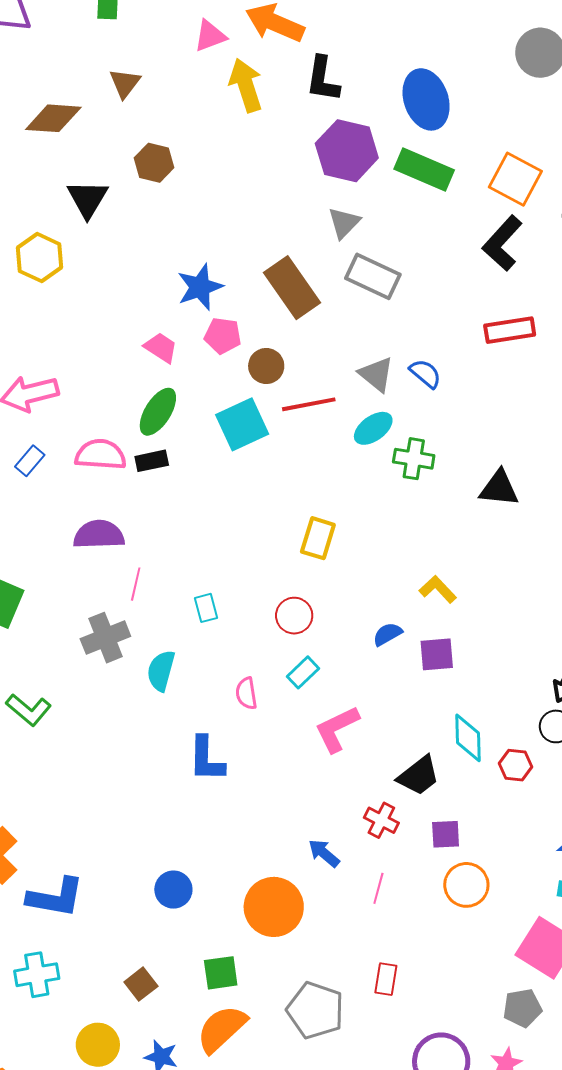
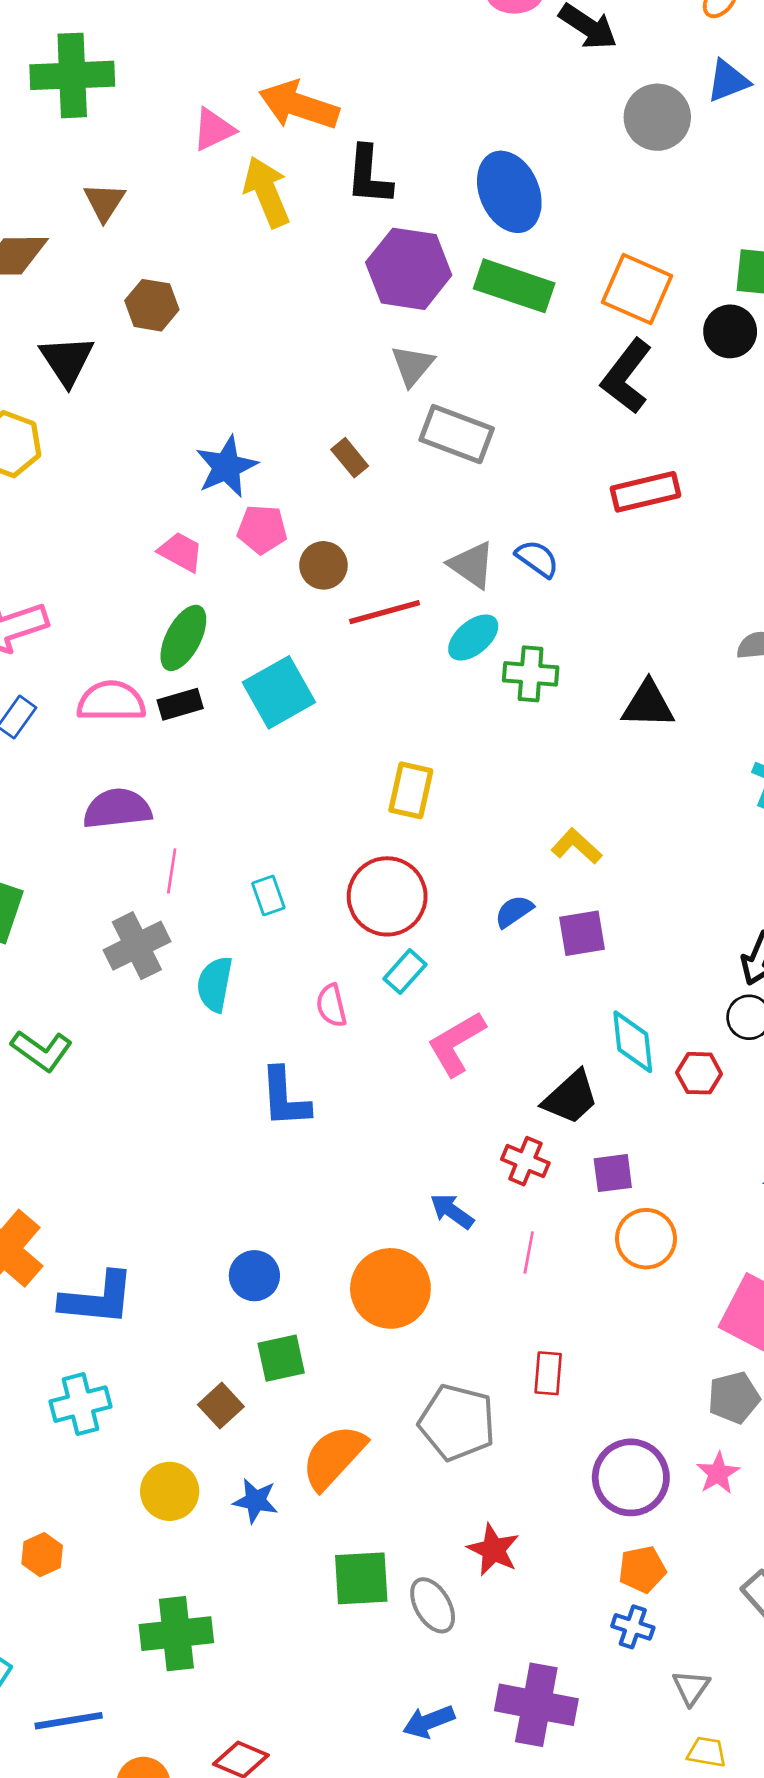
brown rectangle: (292, 288) -> (350, 458), size x0.5
cyan square: (242, 424) -> (279, 692), moved
red circle: (294, 616) -> (387, 896), size x1.6
green square: (221, 973) -> (281, 1358), moved

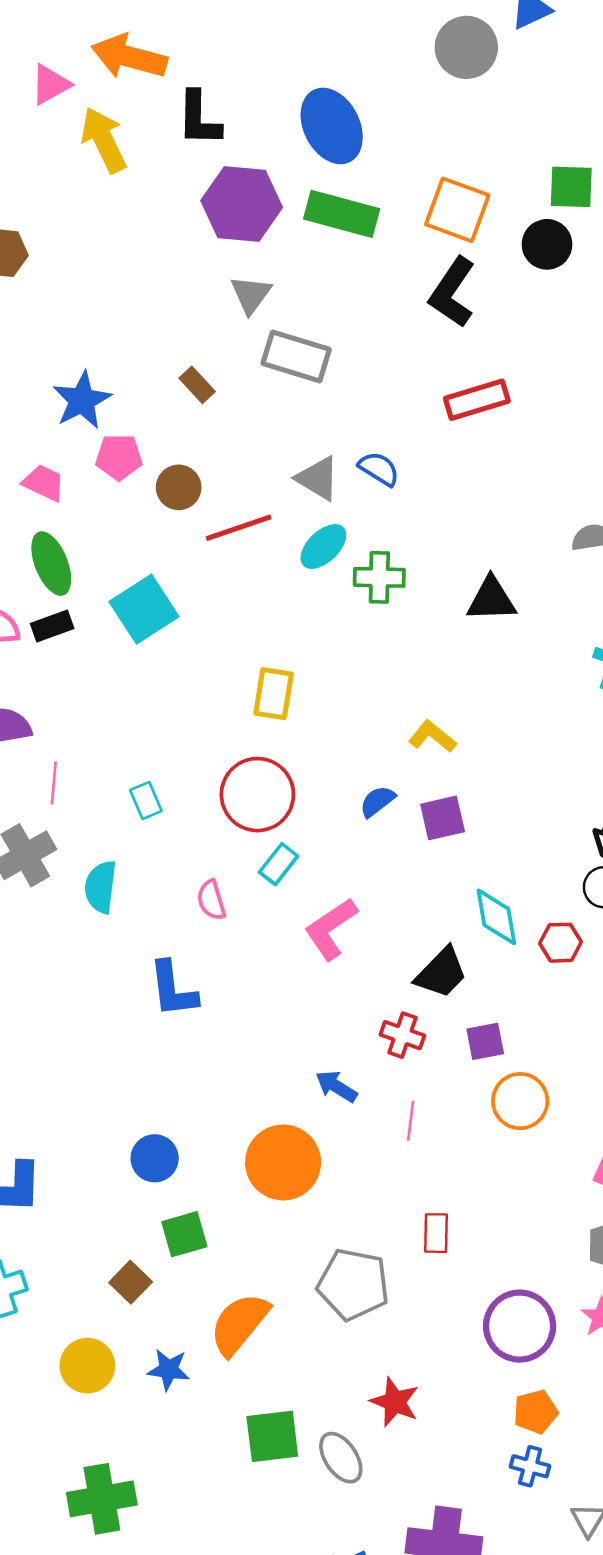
green ellipse: (183, 638) -> (51, 564), turned -46

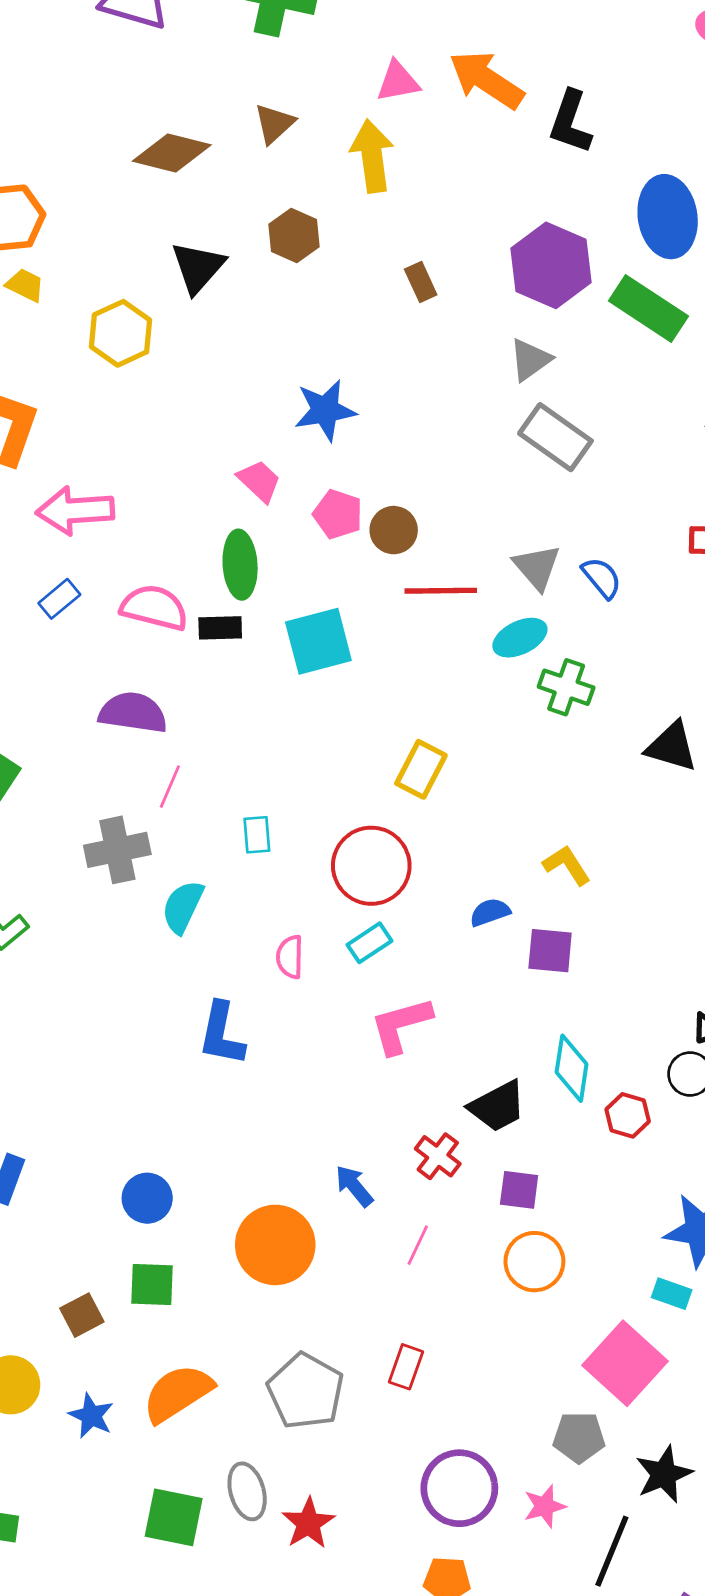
black L-shape: (199, 119) -> (570, 122), moved
yellow arrow: (104, 140) -> (372, 156), moved
brown rectangle: (197, 385) -> (421, 282), moved
pink pentagon: (119, 457) -> (338, 514), moved
gray ellipse: (341, 1458) -> (247, 1491), moved

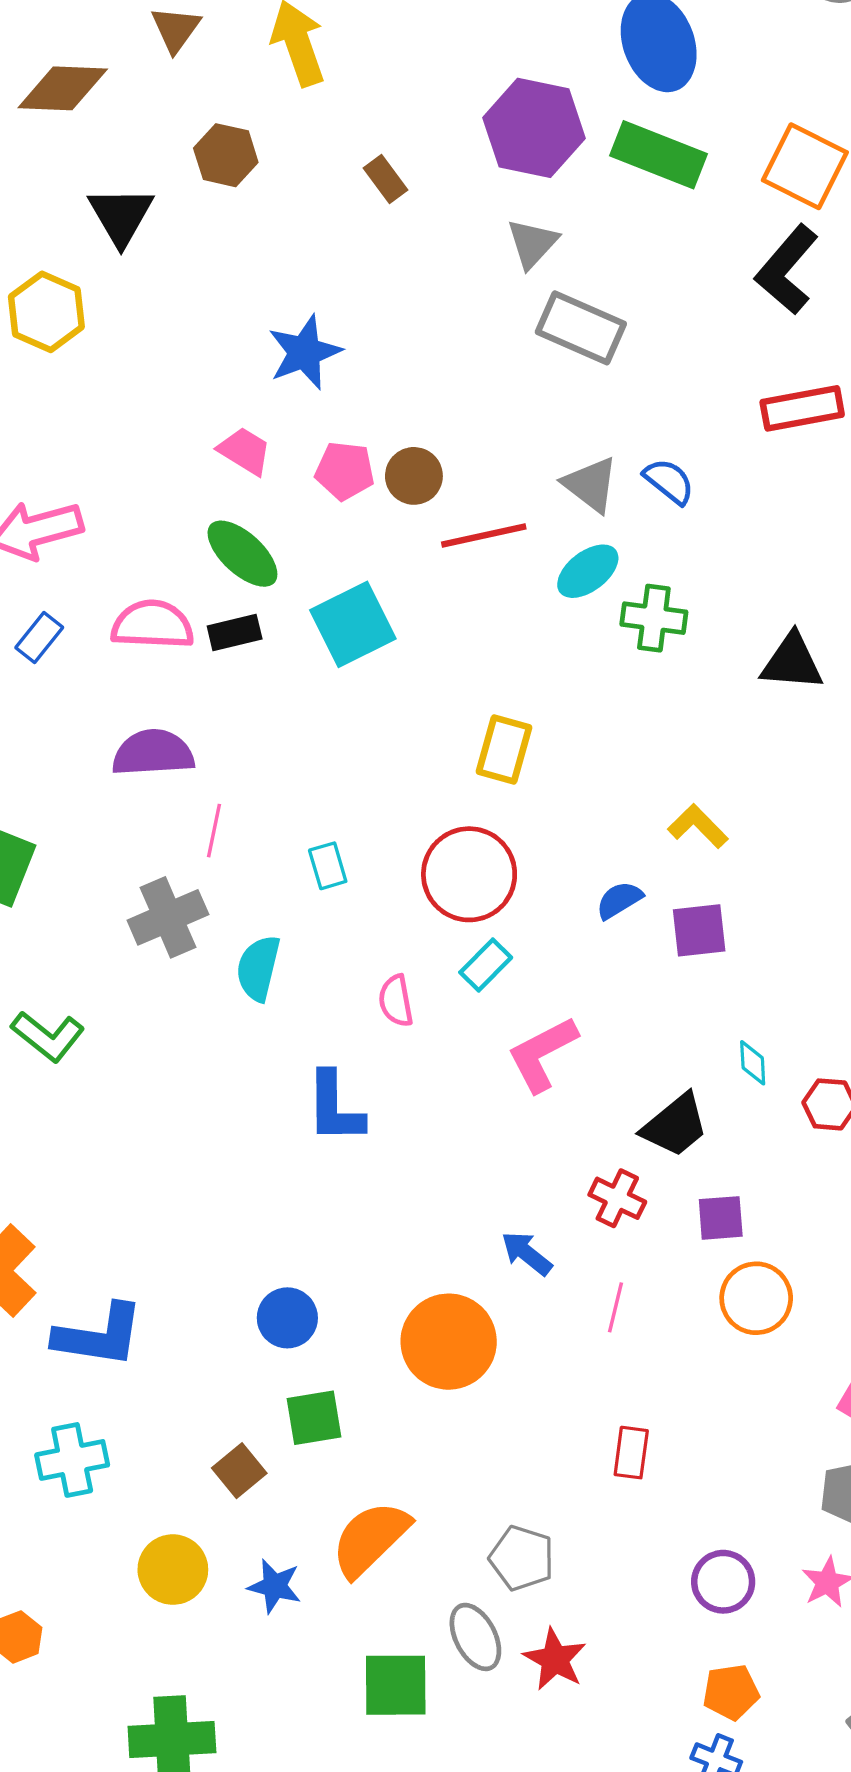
green ellipse: (240, 565) -> (242, 554), turned -32
cyan diamond: (572, 1068) -> (753, 1063), size x0.6
gray pentagon: (306, 1391) -> (522, 1558), moved, size x0.7
purple circle: (459, 1488) -> (723, 1582), size x0.7

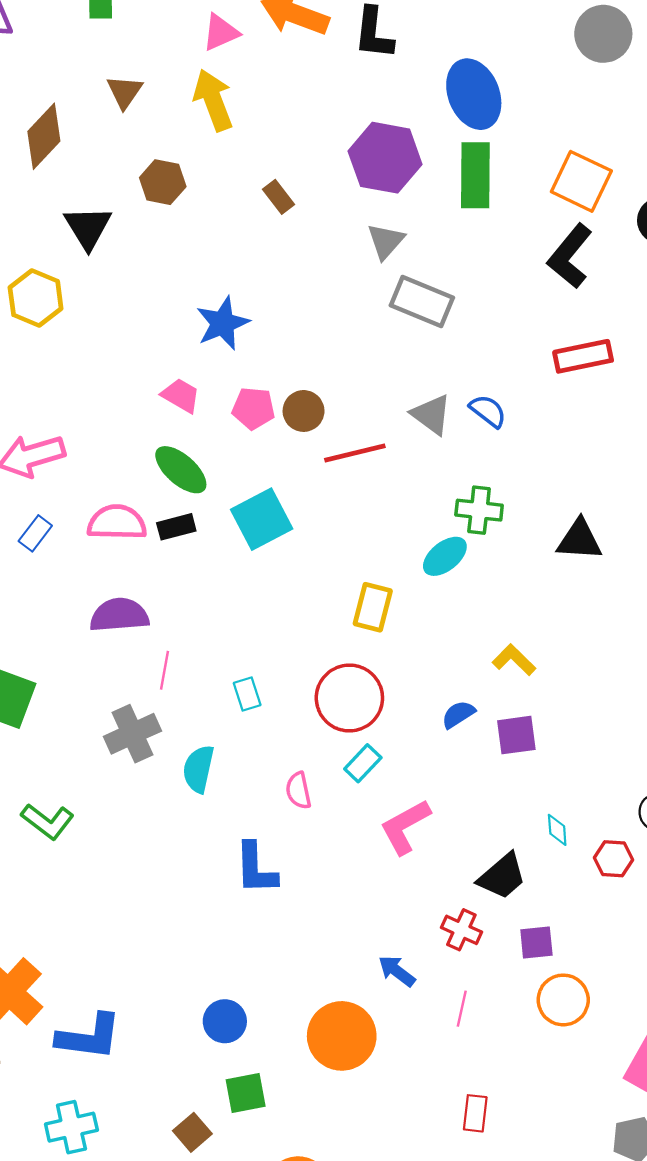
brown diamond: (63, 88) -> (44, 136), turned -48
green rectangle: (659, 155) -> (475, 175), turned 70
cyan ellipse: (588, 571) -> (445, 556), moved

